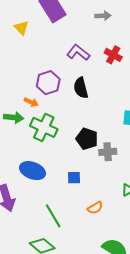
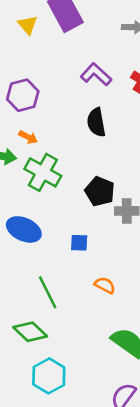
yellow triangle: (21, 28) -> (28, 25), moved
purple hexagon: (48, 83) -> (23, 95), moved
orange semicircle: (95, 208) -> (105, 285), turned -126

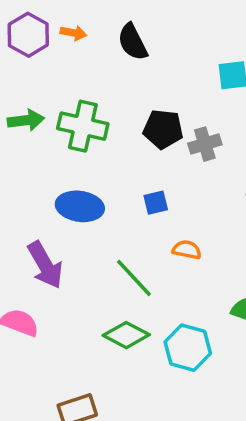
orange arrow: (28, 137) -> (73, 33), moved
orange semicircle: (105, 285) -> (187, 250), moved
cyan hexagon: (49, 376) -> (188, 348), moved

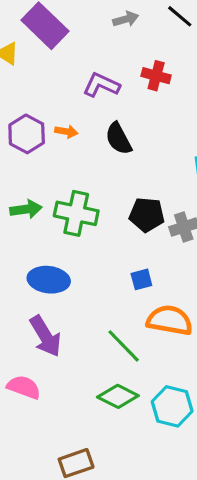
blue ellipse: (80, 206) -> (49, 280), moved
orange semicircle: (187, 250) -> (170, 320), size x1.8

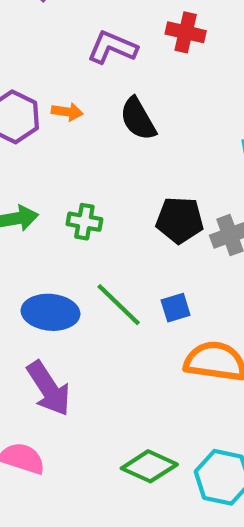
green cross: (76, 213) -> (84, 222), size x0.6
green line: (124, 346) -> (119, 305), moved

